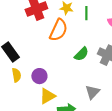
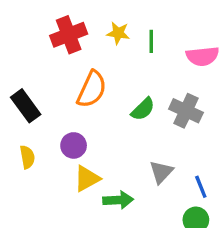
orange semicircle: (58, 30) -> (92, 89), moved
yellow semicircle: (16, 75) -> (27, 157), moved

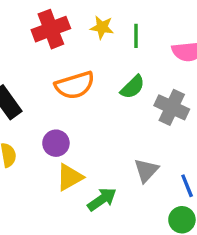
orange semicircle: (92, 89) -> (75, 85), turned 48
green semicircle: (143, 109) -> (133, 87), moved
green arrow: (118, 200) -> (102, 199), turned -32

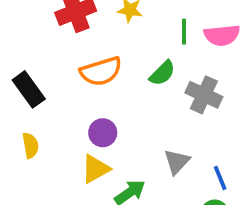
green line: (136, 36) -> (184, 32), moved
purple circle: (56, 143) -> (103, 133), moved

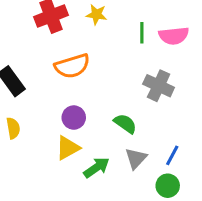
green semicircle: (162, 73) -> (125, 124), moved, turned -100
gray triangle: (177, 162) -> (136, 158), moved
blue line: (220, 178) -> (172, 155), turned 50

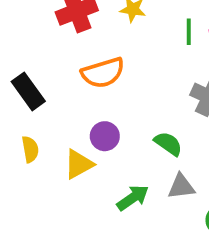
yellow triangle: (68, 148) -> (79, 164), moved
gray triangle: (136, 158) -> (181, 187), turned 40

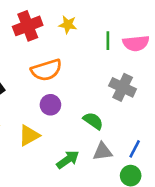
purple circle: (105, 136) -> (50, 105), moved

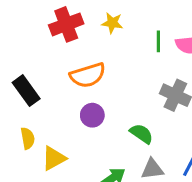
yellow triangle: (29, 136) -> (54, 158), moved

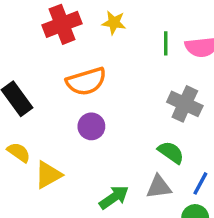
green semicircle: (142, 134) -> (171, 152), moved
yellow semicircle: (28, 138) -> (19, 152), turned -45

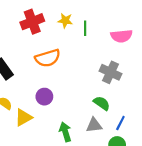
green line: (166, 43) -> (85, 28), moved
purple circle: (91, 126) -> (44, 97), moved
green arrow: (114, 197) -> (65, 132), turned -72

